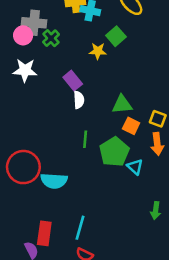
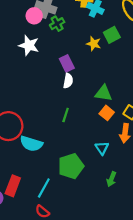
green pentagon: (114, 152) -> (71, 166), moved
green arrow: (156, 211) -> (111, 179), moved

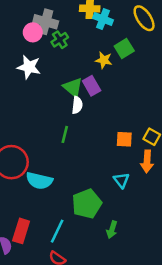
purple rectangle: (67, 63) -> (92, 86), moved
green triangle: (103, 93) -> (73, 87), moved, turned 36
orange square: (107, 113) -> (124, 139), turned -32
green line: (66, 115) -> (65, 134), moved
green arrow: (111, 179) -> (112, 230), moved

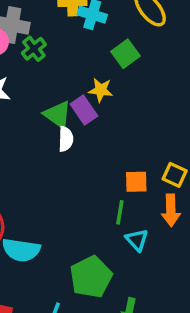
yellow star: (104, 60) -> (101, 90), moved
green line: (65, 134) -> (120, 212), moved

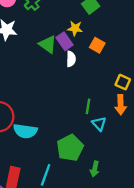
white semicircle: (66, 139) -> (71, 59), moved
orange square: (136, 182) -> (97, 45), moved, turned 32

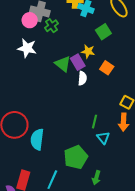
cyan semicircle: (25, 131) -> (37, 139), turned 85

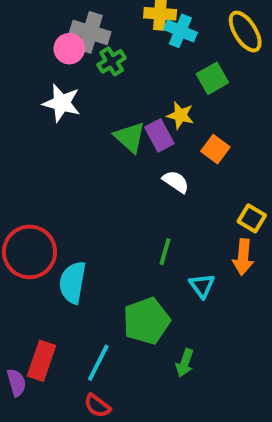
white semicircle: (82, 78) -> (176, 182), moved, turned -64
green line: (95, 122) -> (165, 252), moved

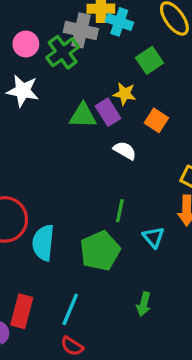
gray cross: (90, 32) -> (81, 30), moved
green cross: (112, 61) -> (63, 52), size x1.4
green triangle: (130, 137) -> (83, 116), turned -36
green pentagon: (146, 321) -> (100, 251), moved

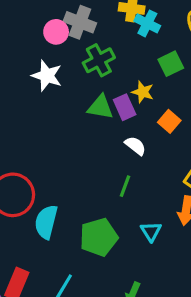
gray cross: (81, 30) -> (80, 22), moved
green cross: (63, 52) -> (99, 60), moved
green line: (120, 211) -> (125, 186), moved

